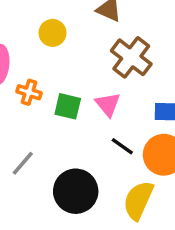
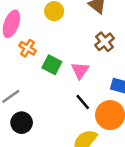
brown cross: (131, 57) -> (105, 42), size x0.7
black circle: (76, 191) -> (22, 123), moved, size x0.7

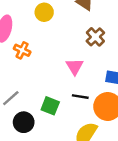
green square: (52, 65) -> (50, 106), moved
black line: (83, 102) -> (80, 97), turned -35

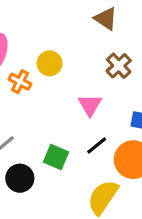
yellow circle: (44, 12) -> (50, 63), moved
black line: (80, 97) -> (97, 145), turned -49

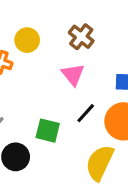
brown cross: (119, 66) -> (81, 37), moved

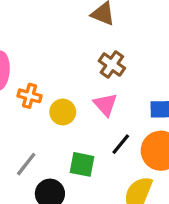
yellow circle: (27, 40) -> (63, 112), moved

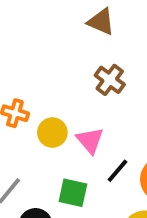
pink triangle: (105, 105) -> (90, 140), moved

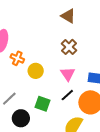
pink triangle: (90, 140) -> (68, 74), moved

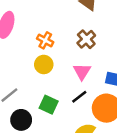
orange cross: (17, 58) -> (45, 40), moved

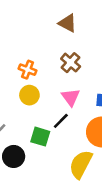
black line: (79, 97) -> (61, 121), moved

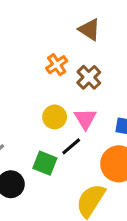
orange cross: (28, 70) -> (57, 65), moved, turned 30
yellow circle: (29, 95) -> (55, 117), moved

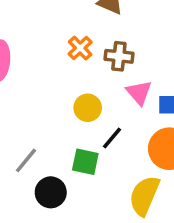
brown cross: (89, 77) -> (119, 56), turned -30
pink triangle: (85, 119) -> (139, 93), moved

